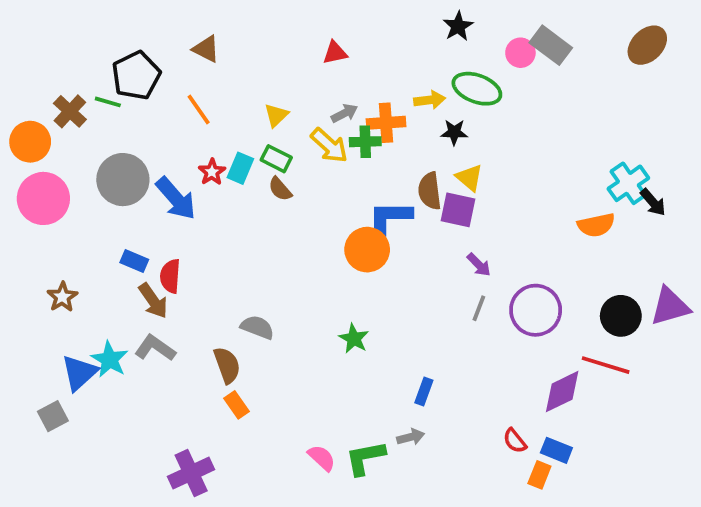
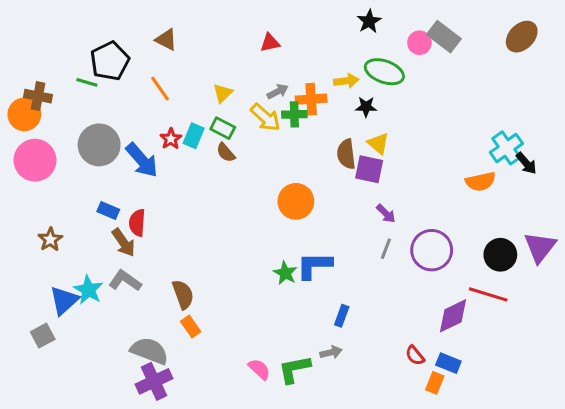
brown cross: (70, 111) -> (38, 96), moved, turned -32
blue L-shape: (390, 217) -> (314, 265), moved
purple triangle: (670, 306) -> (540, 247), turned -36
gray semicircle: (257, 327) -> (149, 351), moved, size x1.4

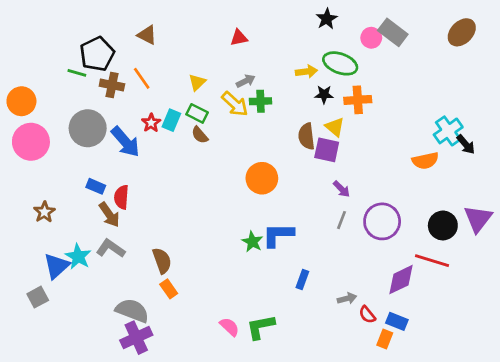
brown cross: (38, 96) -> (112, 85), moved
orange cross: (311, 99) -> (358, 100), moved
gray arrow: (331, 352) -> (347, 298), moved

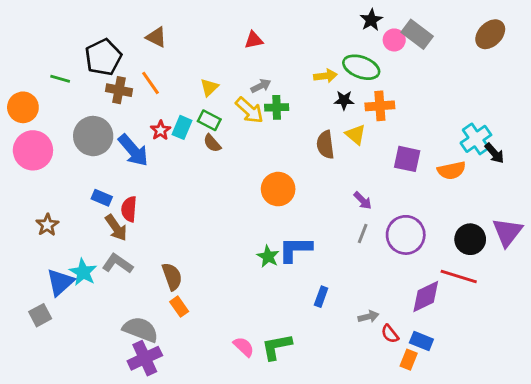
black star: (327, 19) -> (371, 20), moved
green line: (77, 73) -> (60, 79), moved
purple square: (327, 150) -> (407, 159), moved

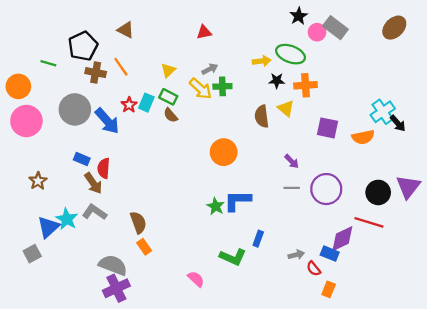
gray line: (363, 233) -> (292, 188), turned 70
blue rectangle: (421, 341) -> (330, 254), moved
green L-shape: (277, 347) -> (233, 257), moved, turned -145

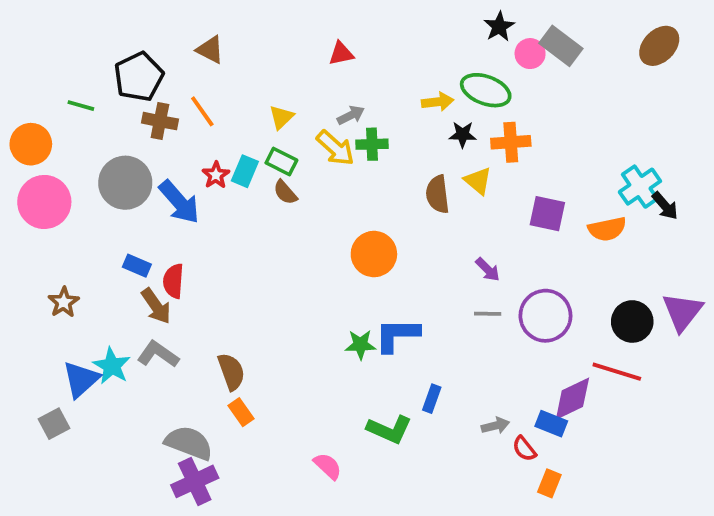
green star: (216, 206) -> (360, 345), turned -30

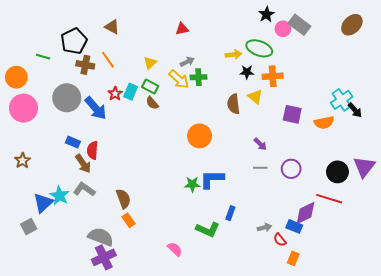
brown star: (64, 302) -> (22, 161), moved
purple circle: (545, 316) -> (291, 169), size x0.7

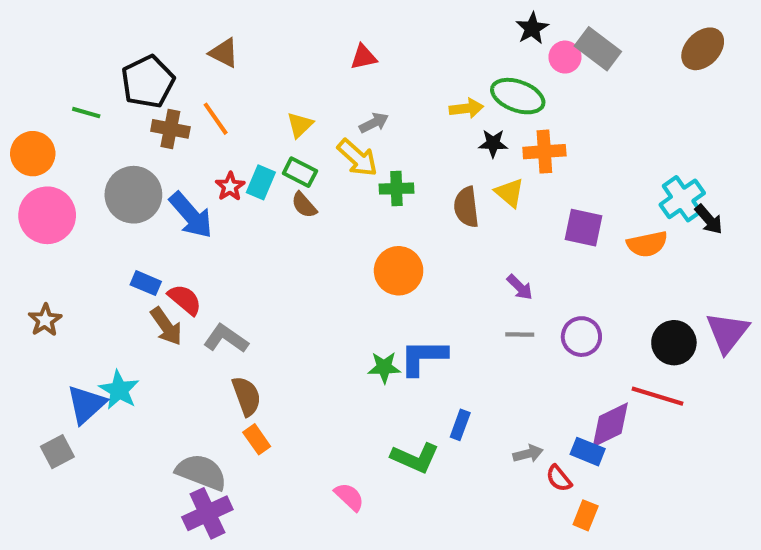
green cross: (199, 77) -> (396, 189), moved
red semicircle: (92, 150) -> (185, 300), turned 126
gray L-shape: (84, 189) -> (226, 339), moved

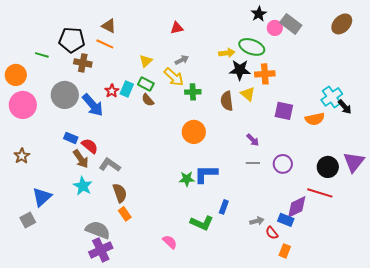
black pentagon: (148, 82) -> (72, 40), turned 30
orange line: (216, 119) -> (105, 44), moved, turned -30
black star: (493, 143) -> (240, 70), size x1.5
cyan star: (119, 390) -> (83, 186), moved

